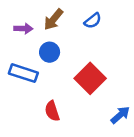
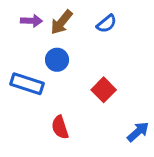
purple arrow: (23, 29) -> (31, 21), moved
red square: (90, 78) -> (104, 90), size x0.7

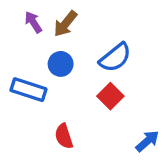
purple arrow: (31, 21) -> (33, 22), turned -125
blue semicircle: (107, 24) -> (115, 57), moved, size x1.5

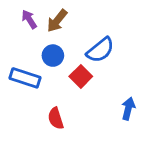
red square: (110, 96) -> (81, 76), moved
blue arrow: (147, 141) -> (128, 109), moved, turned -35

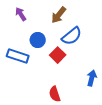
brown arrow: (57, 21) -> (59, 15), moved
red semicircle: (56, 118) -> (55, 94), moved

